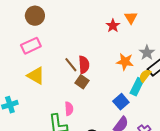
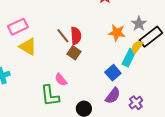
pink rectangle: (31, 46) -> (18, 27), moved
pink semicircle: (69, 109) -> (61, 80), turned 144

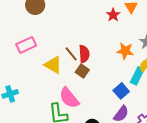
yellow triangle: (28, 47) -> (53, 65), moved
pink semicircle: (61, 80) -> (69, 98), size x1.6

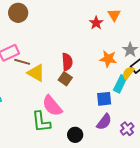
brown line: (71, 54) -> (22, 62), moved, turned -35
blue square: (121, 91) -> (104, 99), turned 35

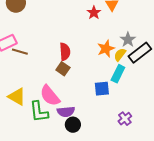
orange star: (108, 59) -> (106, 49), turned -30
yellow triangle: (36, 73) -> (17, 97), moved
yellow semicircle: (128, 73) -> (120, 55), moved
purple semicircle: (104, 122) -> (66, 112), moved, turned 48

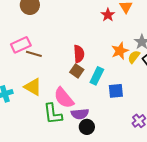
cyan rectangle: (118, 74) -> (97, 76), moved
yellow triangle: (17, 97) -> (33, 87), moved

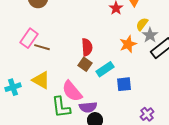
pink rectangle: (21, 45) -> (29, 38), turned -30
yellow semicircle: (134, 57) -> (142, 24), moved
cyan rectangle: (97, 76) -> (105, 69), turned 30

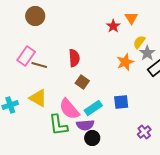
red semicircle: (87, 47) -> (74, 58), moved
cyan rectangle: (105, 69) -> (93, 108), moved

